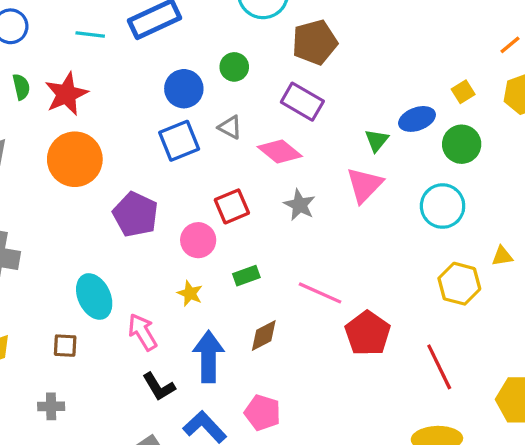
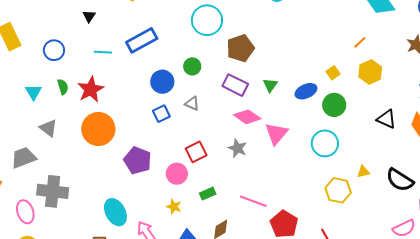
green triangle: (377, 140) -> (270, 85), moved
blue square: (179, 141) -> (161, 114), size x0.7
pink diamond: (280, 151) -> (247, 117), moved

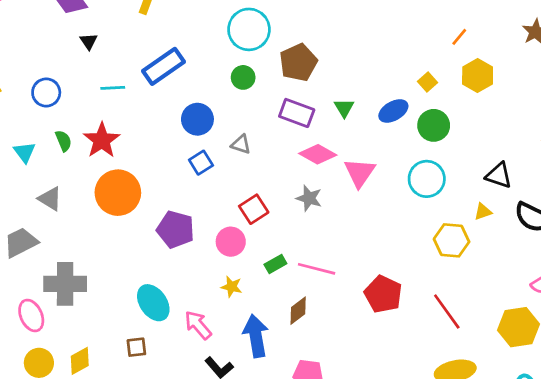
green circle: (192, 66) -> (243, 77), moved
black triangle: (386, 119) -> (499, 175), moved
pink line: (253, 201) -> (317, 269), moved

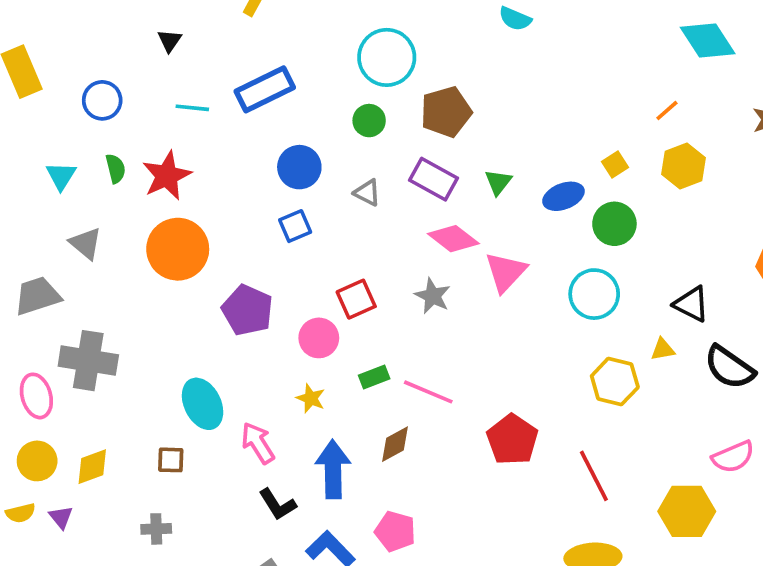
gray triangle: (241, 144) -> (367, 193), moved

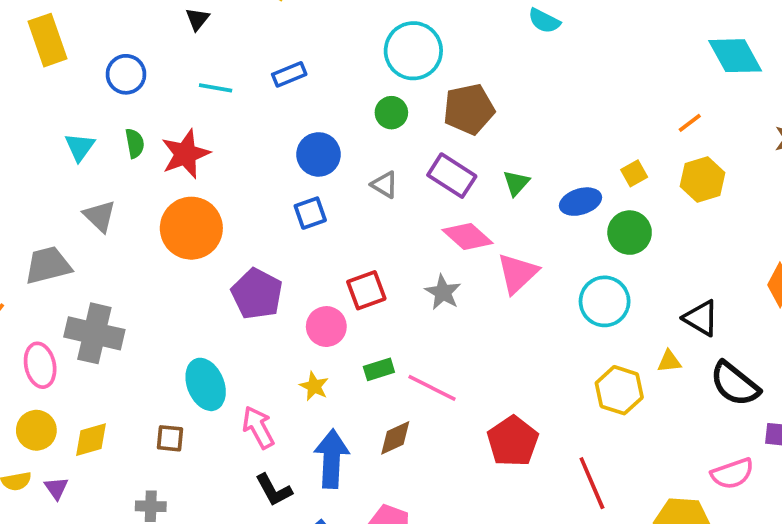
blue rectangle: (265, 89) -> (289, 74), size x0.6

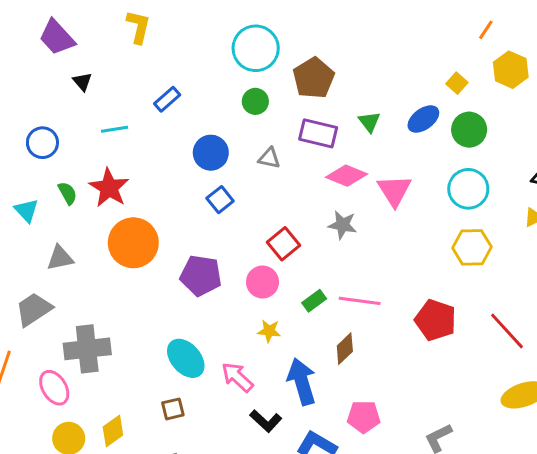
gray triangle: (100, 216) -> (60, 258), turned -36
yellow hexagon: (619, 390) -> (472, 247), moved

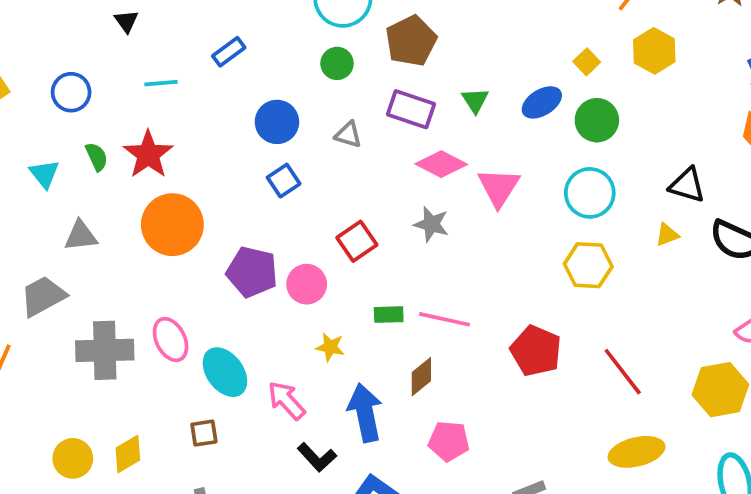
pink circle: (263, 282) -> (307, 284), moved
green rectangle: (314, 301) -> (389, 315), turned 30
pink ellipse: (54, 388) -> (171, 340), moved
pink pentagon: (364, 417) -> (449, 441), moved

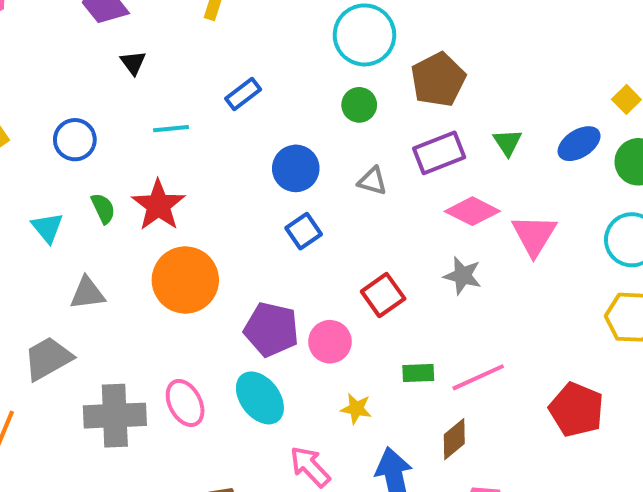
purple rectangle: (411, 109) -> (439, 153), turned -39
pink line: (445, 319) -> (478, 377), turned -36
cyan ellipse: (225, 372) -> (260, 398), moved

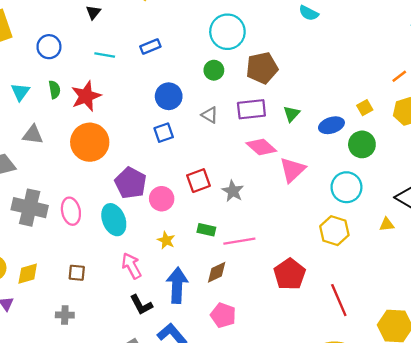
gray star: (463, 276) -> (233, 191), moved

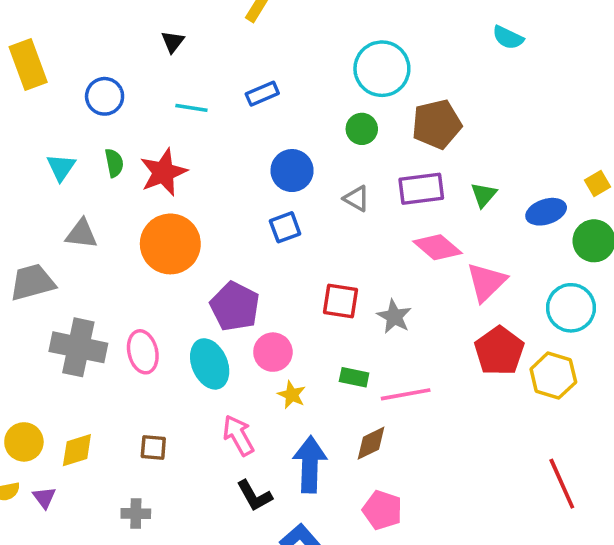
red square: (199, 181) -> (341, 301), turned 30
pink circle: (162, 199) -> (273, 352), moved
red pentagon: (290, 274) -> (499, 351), moved

